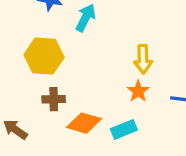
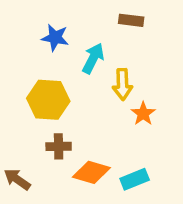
yellow arrow: (143, 59) -> (122, 84), moved
orange star: (138, 91) -> (143, 114), moved

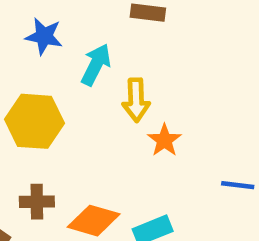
brown cross: (59, 146) -> (37, 202), moved

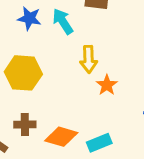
cyan arrow: (96, 65) -> (63, 21), moved, turned -60

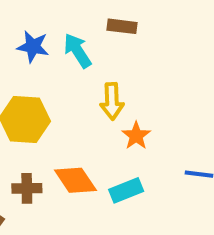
orange diamond: (61, 137) -> (75, 180), moved, turned 40
cyan rectangle: (99, 143) -> (126, 190), moved

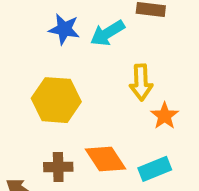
cyan arrow: (77, 51) -> (107, 33), turned -88

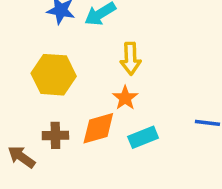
orange star: (165, 116) -> (125, 98), moved
orange diamond: (105, 159) -> (98, 128), turned -72

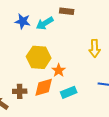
yellow arrow: (131, 59) -> (95, 48), moved
yellow hexagon: (54, 75) -> (39, 57), moved

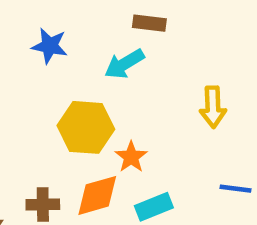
cyan arrow: (45, 23) -> (124, 64), moved

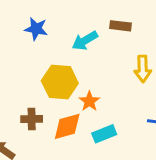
brown rectangle: (149, 23) -> (120, 26), moved
brown cross: (43, 205) -> (32, 119), moved

